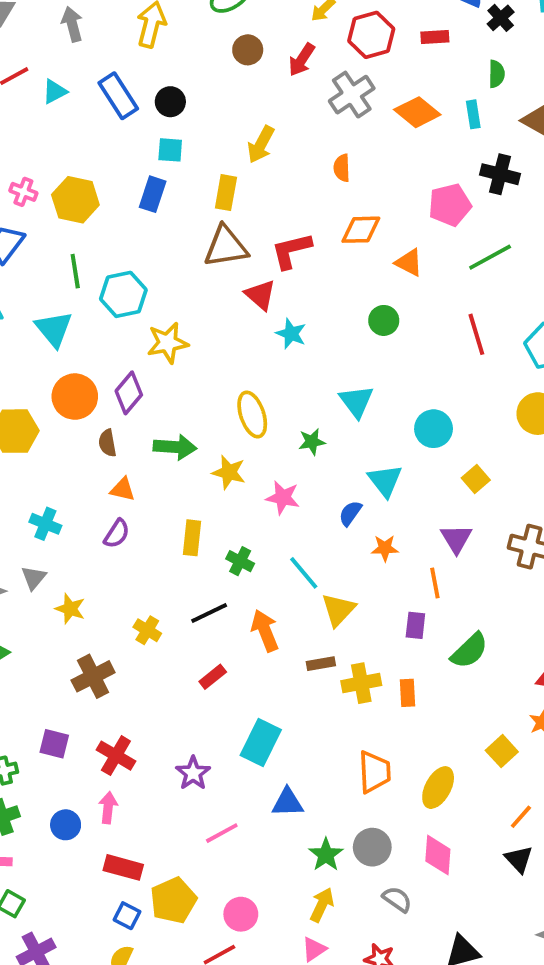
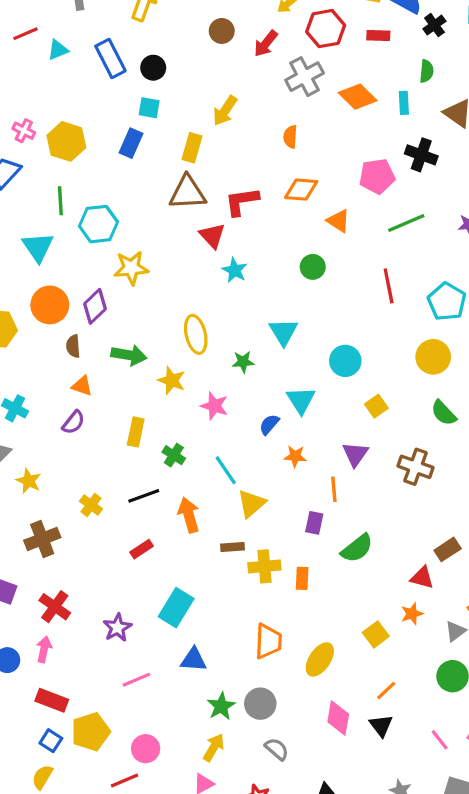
pink diamond: (438, 855) -> (338, 718), moved

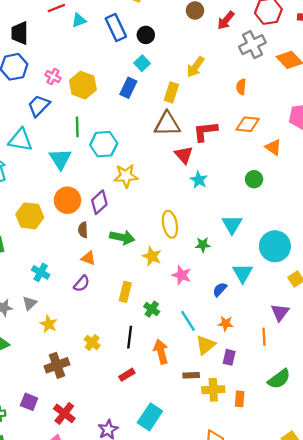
cyan square: (149, 108) -> (142, 63), turned 35
cyan circle: (345, 361) -> (275, 246), size x1.4
orange star: (295, 456) -> (226, 324), moved
black line: (144, 496) -> (130, 337), turned -65
purple rectangle: (314, 523) -> (229, 357), moved

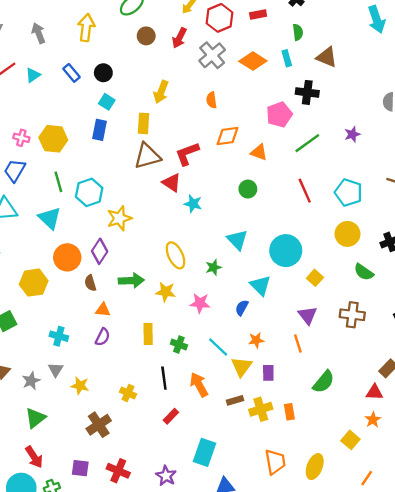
blue rectangle: (116, 28) -> (72, 73), size x0.7

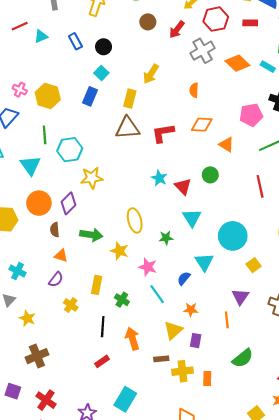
cyan rectangle: (287, 58) -> (268, 67), turned -56
red triangle: (172, 183) -> (183, 186), moved
cyan line: (218, 347) -> (157, 294), moved
yellow cross: (128, 393) -> (71, 305), moved

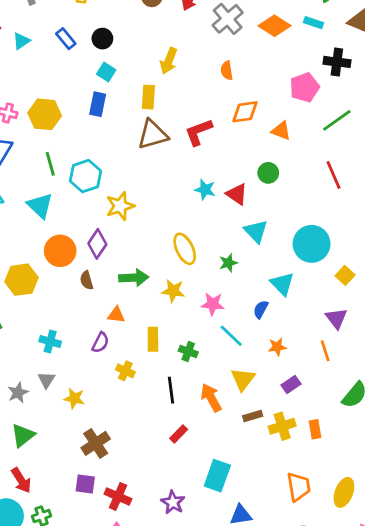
orange triangle: (61, 256) -> (116, 315), moved
yellow triangle: (173, 330) -> (243, 379), moved
purple rectangle: (196, 341) -> (291, 385), turned 56
purple square: (13, 391) -> (85, 484), moved

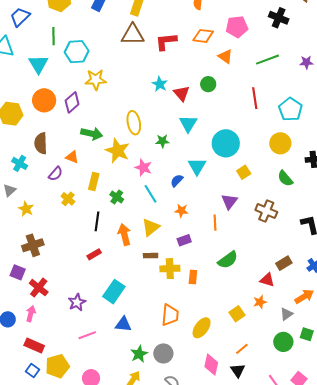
pink pentagon: (305, 87) -> (237, 27), moved
brown semicircle: (87, 280) -> (41, 143), moved, size x1.5
yellow star: (173, 291) -> (118, 151), size x1.4

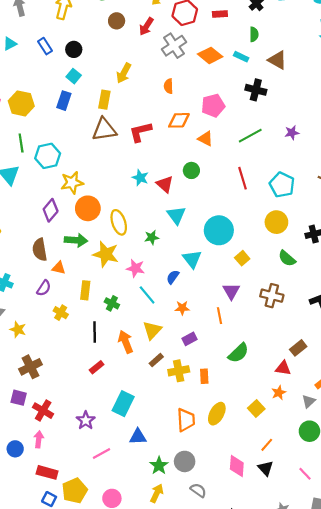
orange circle: (44, 100) -> (88, 208), moved
brown semicircle: (41, 143) -> (40, 250), moved
brown rectangle: (151, 256) -> (156, 360), turned -32
yellow ellipse: (202, 328) -> (217, 414), moved

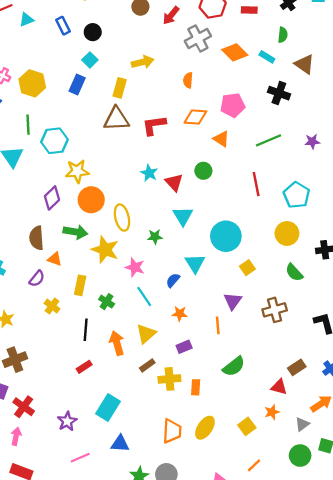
yellow arrow: (124, 73) -> (143, 62), turned -138
brown cross: (272, 296) -> (275, 310), turned -35

